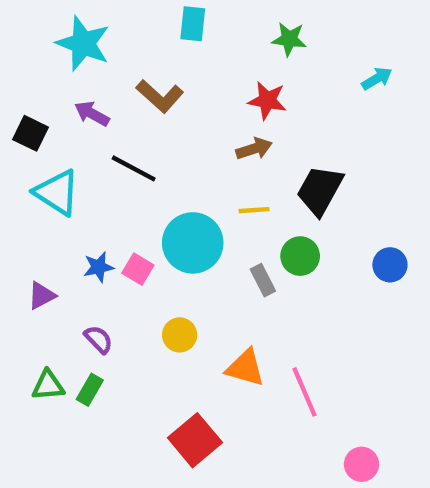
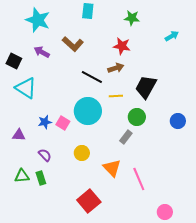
black line: (134, 168) -> (92, 77), moved
gray rectangle: (263, 280) -> (126, 137), moved, turned 64
purple triangle: (42, 296) -> (19, 135), turned 32
orange triangle: (245, 368) -> (112, 168), turned 30
green rectangle: (90, 390) -> (41, 178), turned -48

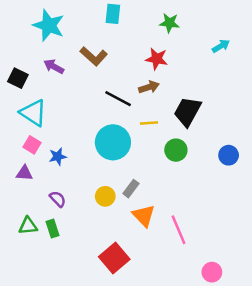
pink square: (63, 123) -> (32, 145), moved
gray rectangle: (126, 137) -> (131, 189), moved

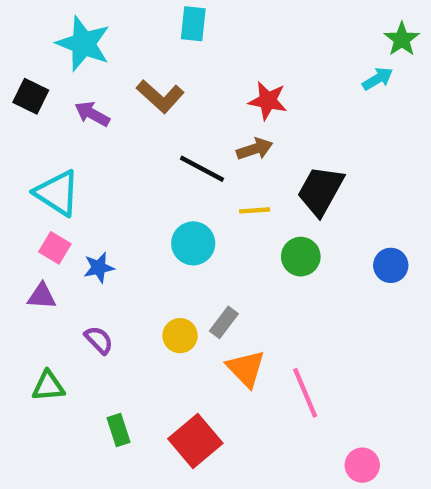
green star: (169, 23) -> (402, 39), moved, turned 30
black square: (18, 78) -> (31, 96), moved
cyan circle: (113, 142) -> (193, 243), size x0.7
green rectangle: (53, 228) -> (119, 430), moved

